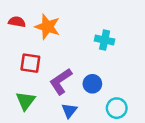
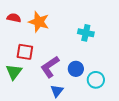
green triangle: (26, 101) -> (14, 72), moved
cyan circle: (117, 108) -> (96, 80), moved

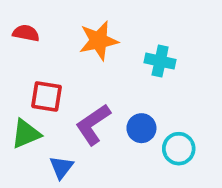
orange star: (39, 22) -> (99, 41), moved, turned -30
green triangle: (14, 72) -> (26, 134), turned 30
blue triangle: (57, 91) -> (61, 167), moved

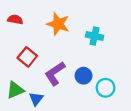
orange star: (99, 41) -> (58, 24), turned 30
red square: (46, 96) -> (27, 57), turned 30
green triangle: (26, 134) -> (15, 90), moved

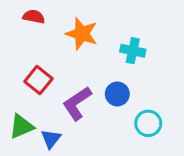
red semicircle: (15, 20) -> (34, 17), moved
blue circle: (83, 76) -> (117, 94), moved

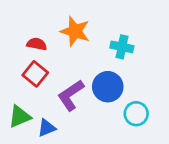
red semicircle: (34, 17) -> (37, 44), moved
blue circle: (117, 94) -> (108, 87), size x1.4
blue triangle: (51, 139) -> (47, 128), turned 30

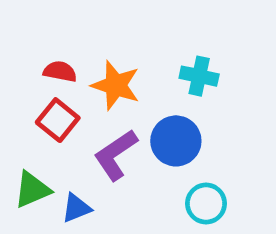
orange star: (75, 31) -> (116, 85), moved
cyan circle: (136, 114) -> (206, 204), moved

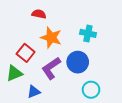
red semicircle: (60, 71) -> (39, 14), moved
green triangle: (32, 190) -> (14, 73), moved

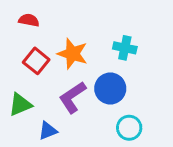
red semicircle: (39, 14) -> (29, 20), moved
red square: (26, 53) -> (36, 61), moved

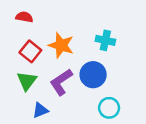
green triangle: (20, 104) -> (27, 81), moved, turned -30

